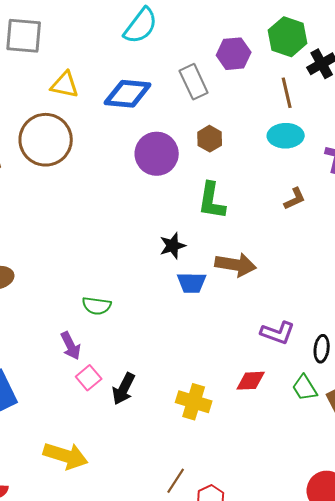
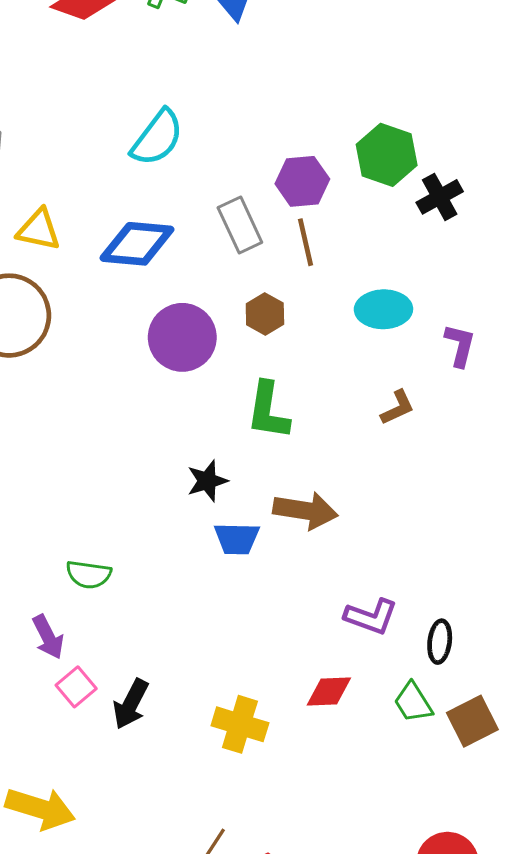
brown line: (287, 93) -> (305, 242), moved

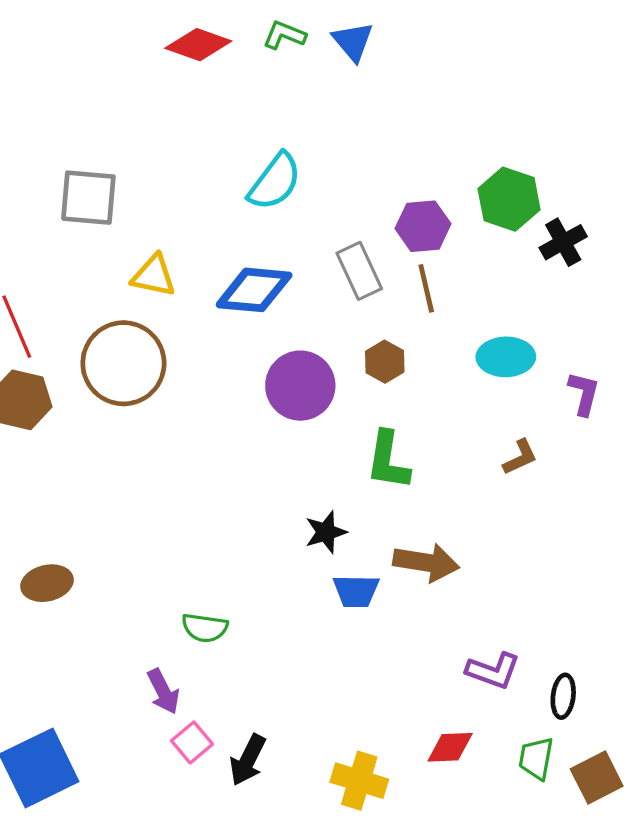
green trapezoid: (413, 702) -> (536, 758), turned 42

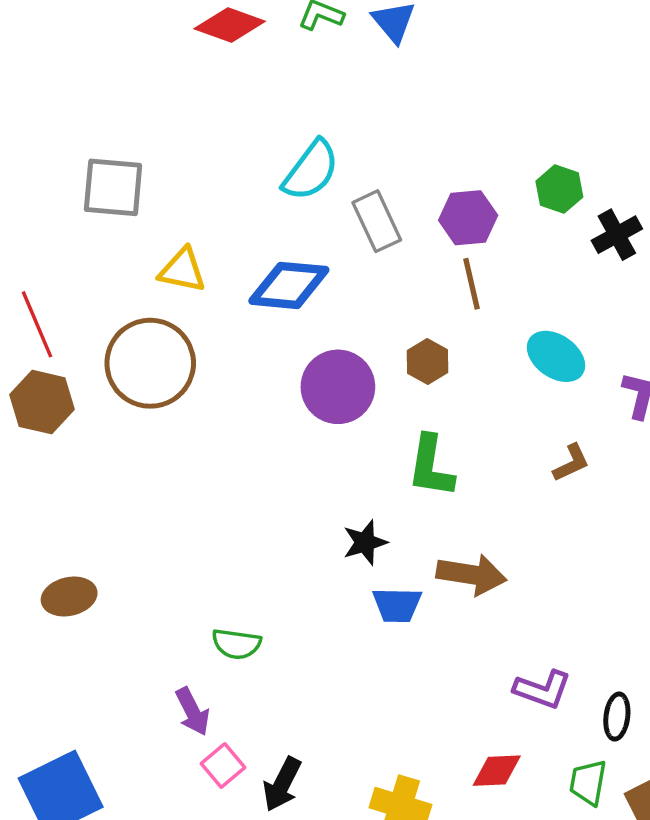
green hexagon: (509, 199) -> (559, 189), size x0.7
gray rectangle: (359, 271) -> (377, 221), moved
cyan ellipse: (506, 357) -> (556, 356), turned 36

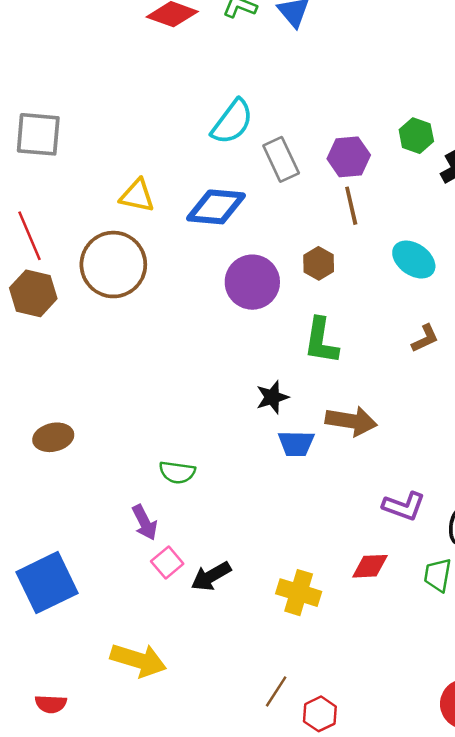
gray square: (113, 187) -> (38, 134), moved
black arrow: (282, 784) -> (211, 576), turned 33

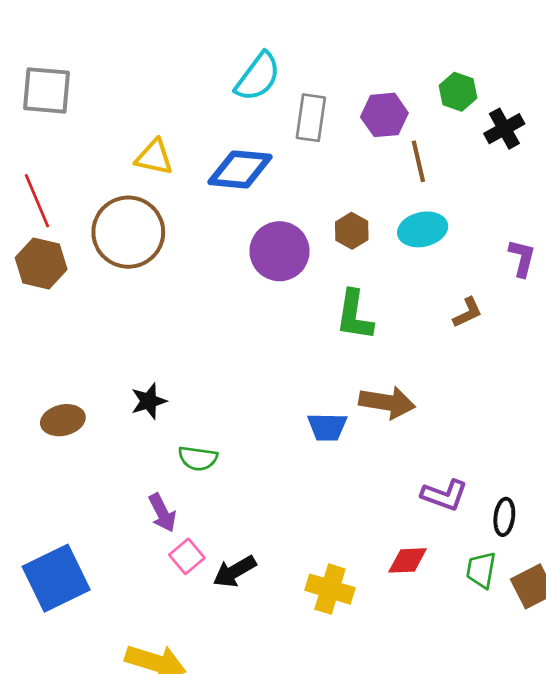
gray rectangle: (281, 159) -> (311, 118), turned 33
brown line: (351, 206) -> (418, 161), moved
cyan ellipse: (414, 260) -> (423, 229), moved, turned -48
black star: (272, 397) -> (149, 401), moved

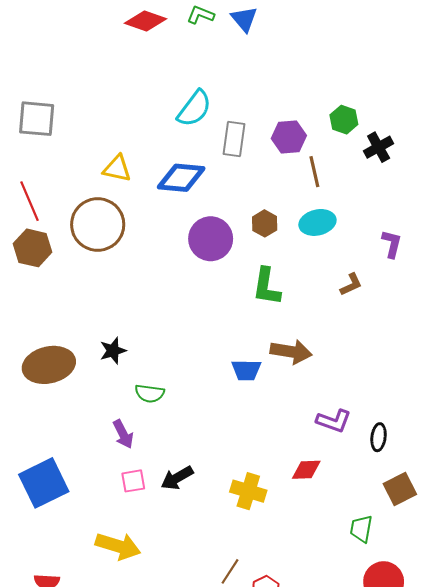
brown ellipse: (63, 420) -> (49, 365), size x1.6
pink square: (187, 556) -> (133, 481), moved, turned 30
green trapezoid: (481, 570) -> (361, 529), moved

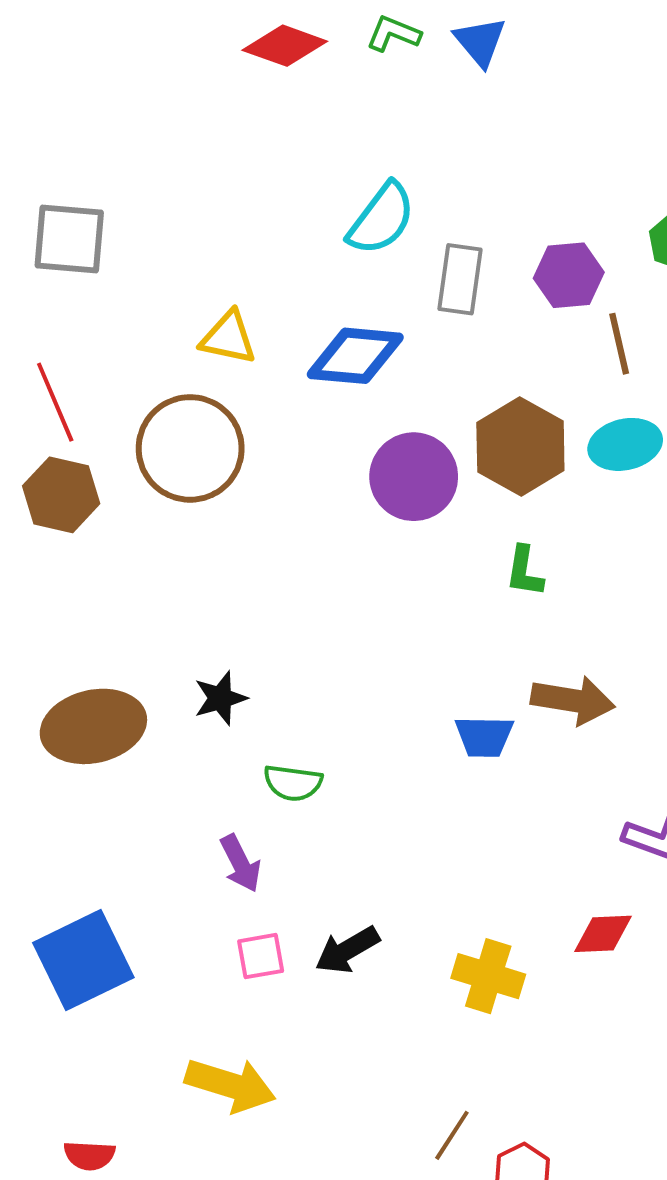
brown hexagon: (265, 223) -> (520, 446), size x1.8
green L-shape: (267, 287) -> (524, 571), size x0.7

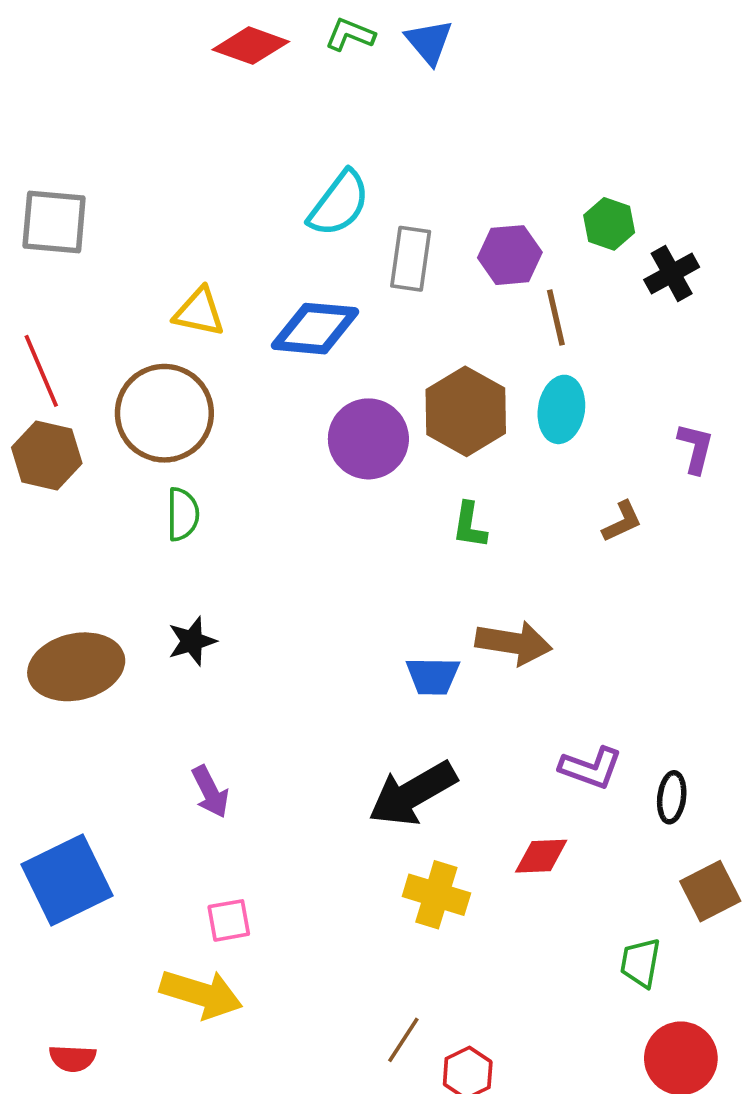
cyan ellipse: (625, 444) -> (561, 409), turned -68
green semicircle: (293, 783) -> (183, 514), moved, turned -98
black arrow: (347, 950) -> (413, 794), moved, size x1.5
pink square: (261, 956) -> (229, 920), moved

